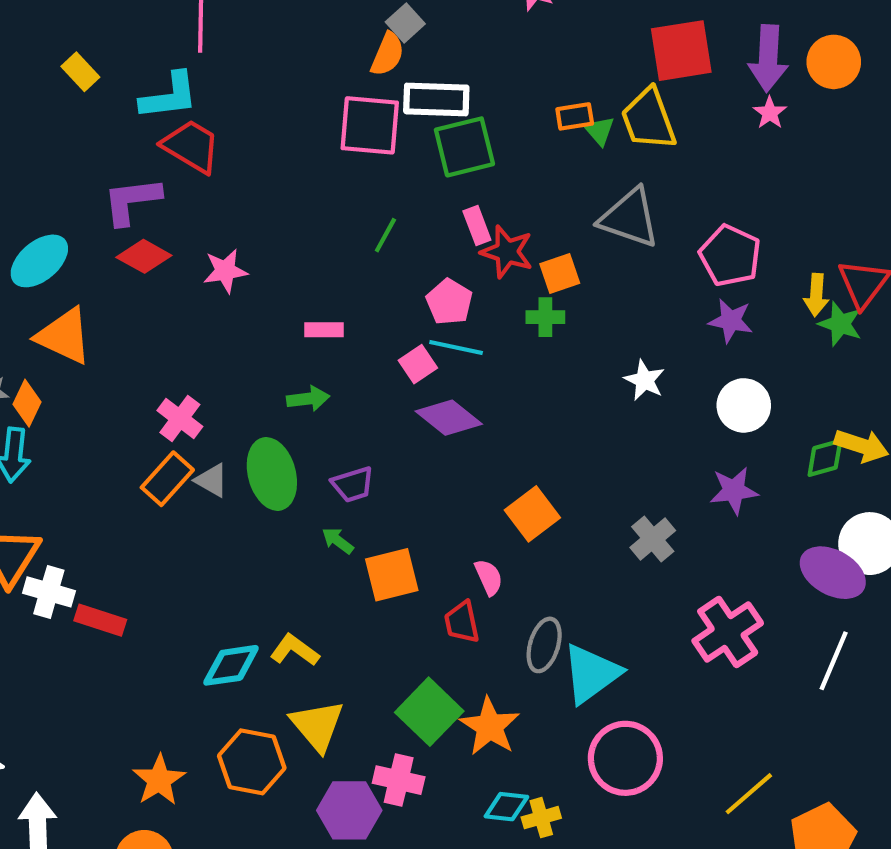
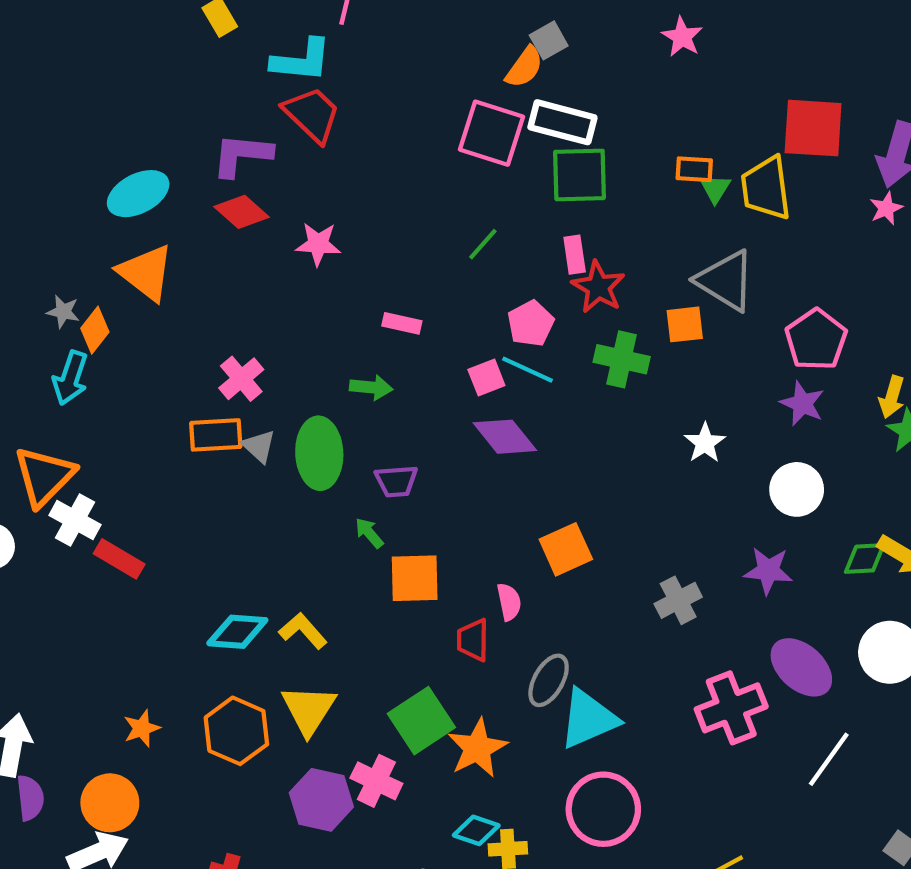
orange square: (560, 274) -> (685, 324), moved
green cross: (545, 317) -> (622, 359), size x1.4
orange rectangle: (167, 479) -> (216, 435), turned 32
purple ellipse: (833, 573) -> (801, 667), moved
orange star: (159, 780) -> (142, 728), size x0.7

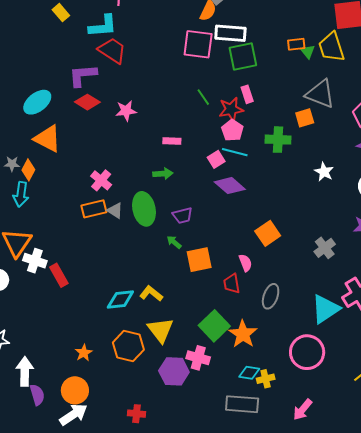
green line: (483, 244) -> (203, 97), turned -66
red star: (598, 287) -> (231, 109), moved, turned -30
red rectangle: (119, 559) -> (59, 275), turned 40
cyan triangle: (588, 719) -> (325, 309), moved

